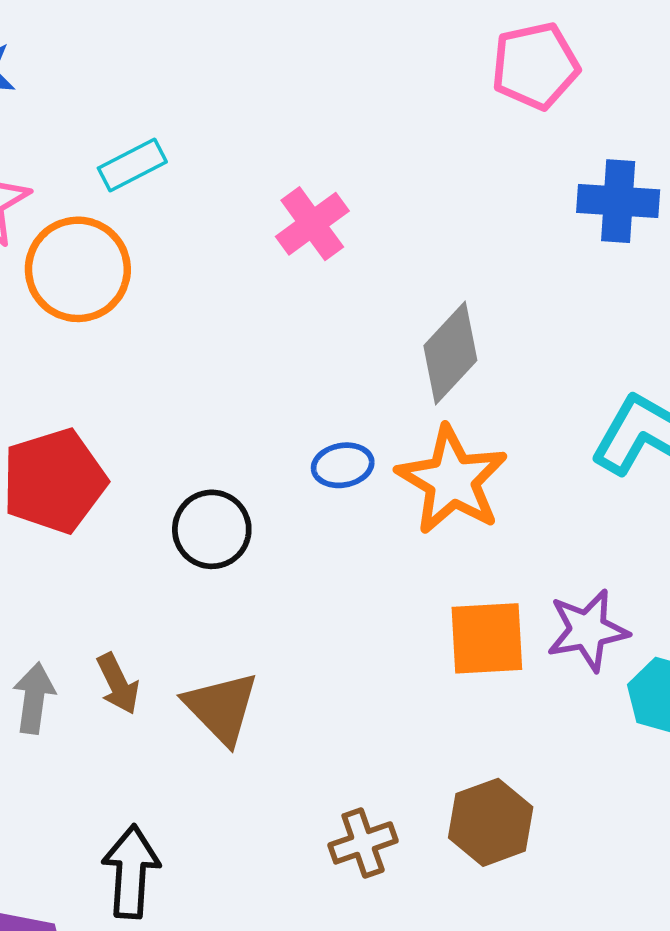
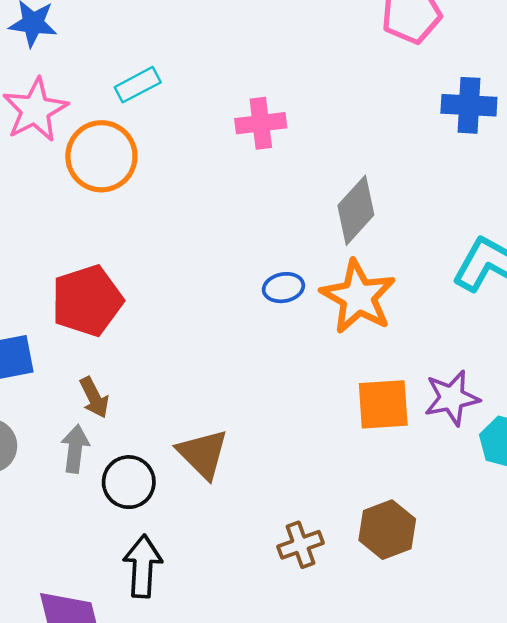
pink cross: (312, 224) -> (261, 123), turned 30
black circle: (212, 529) -> (129, 482), moved
brown arrow: (118, 684) -> (94, 398), moved

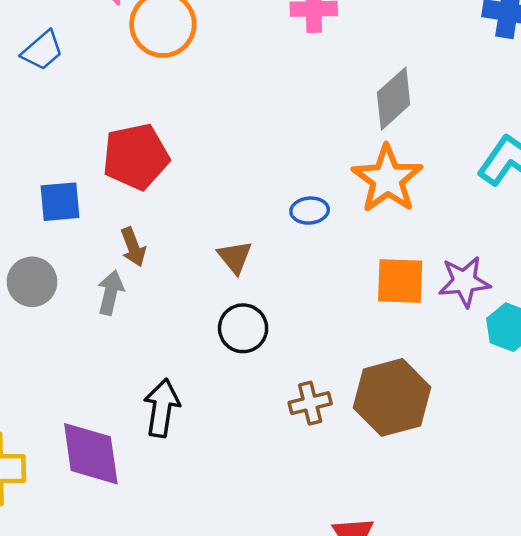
blue ellipse: (283, 288) -> (310, 211), moved
brown triangle: (203, 454) -> (235, 257), moved, size x0.7
black circle: (129, 482) -> (243, 328), moved
brown hexagon: (387, 530) -> (392, 397), size x1.4

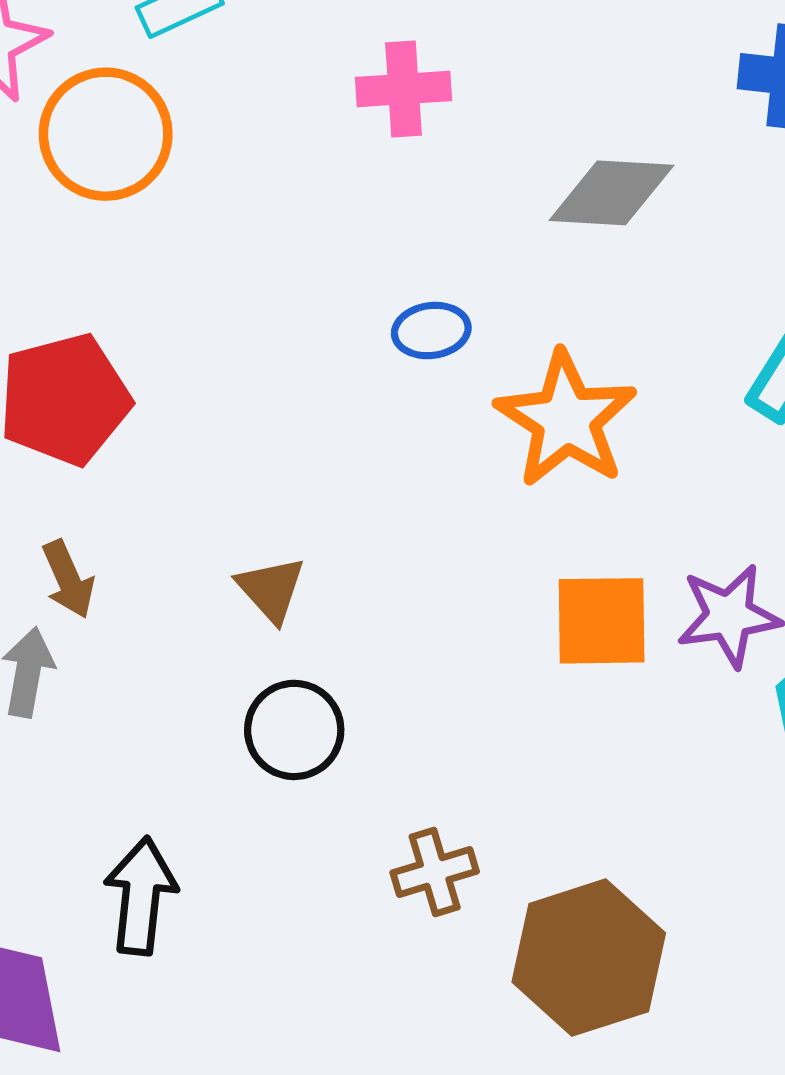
gray diamond: (394, 99) -> (611, 193), moved, turned 48
blue ellipse: (310, 211) -> (431, 331), moved
brown hexagon: (392, 397) -> (589, 958), moved

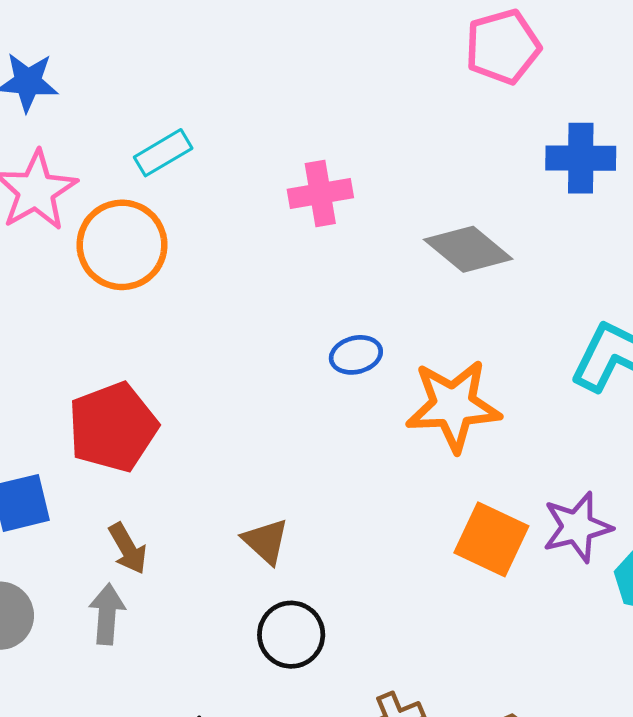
gray diamond: (611, 193) -> (468, 249), turned 42
orange star: (566, 419) -> (453, 406), turned -30
orange square: (602, 621) -> (491, 539), turned 32

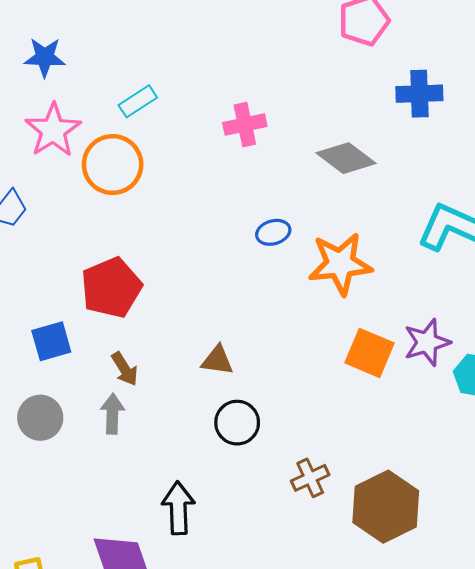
brown triangle: (266, 541) -> (217, 360), turned -32

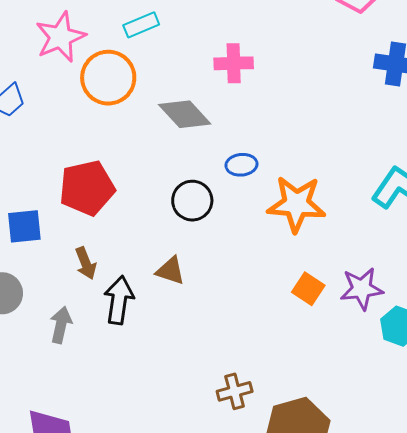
gray diamond: (346, 158) -> (185, 114), moved
orange square: (369, 353) -> (308, 289), size x0.7
gray arrow: (112, 414) -> (61, 325), moved
black circle: (237, 423) -> (192, 201), moved
black arrow: (178, 508) -> (119, 300), moved

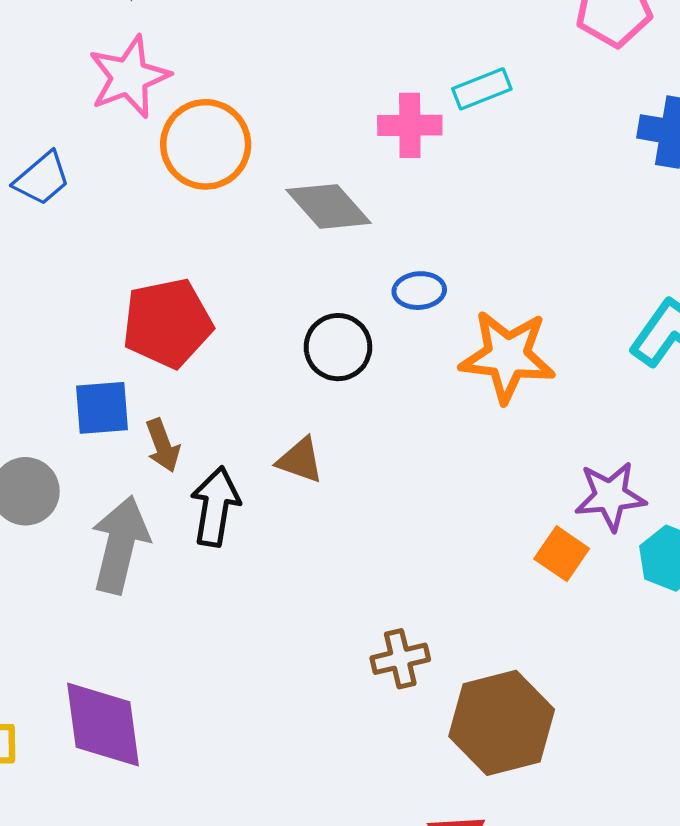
cyan rectangle: (141, 25) -> (482, 89), moved
blue square: (24, 226) -> (102, 408), moved
orange square: (308, 289) -> (562, 554), moved
gray arrow: (61, 325) -> (120, 545), size x1.6

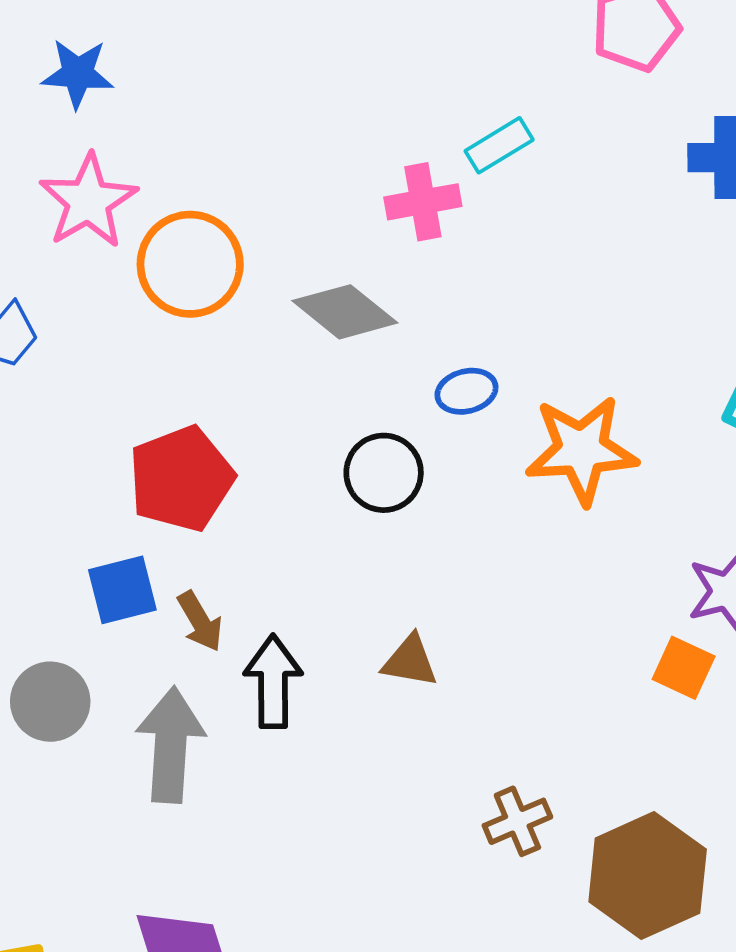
brown triangle: (300, 460) -> (410, 661), moved

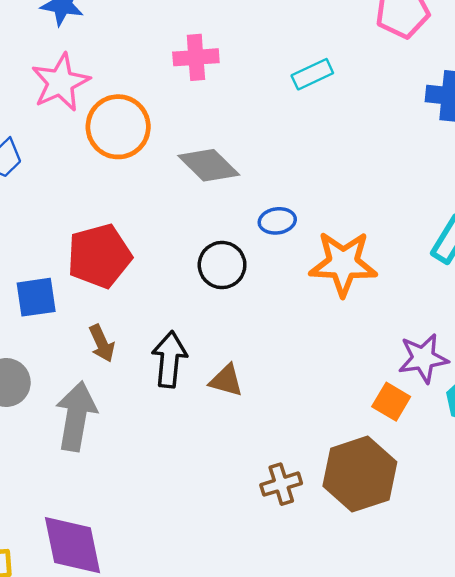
pink cross: (423, 202) -> (196, 57), moved
blue square: (122, 590) -> (36, 297), moved
black arrow: (273, 682) -> (169, 359), moved
brown hexagon: (648, 876) -> (360, 474), moved

